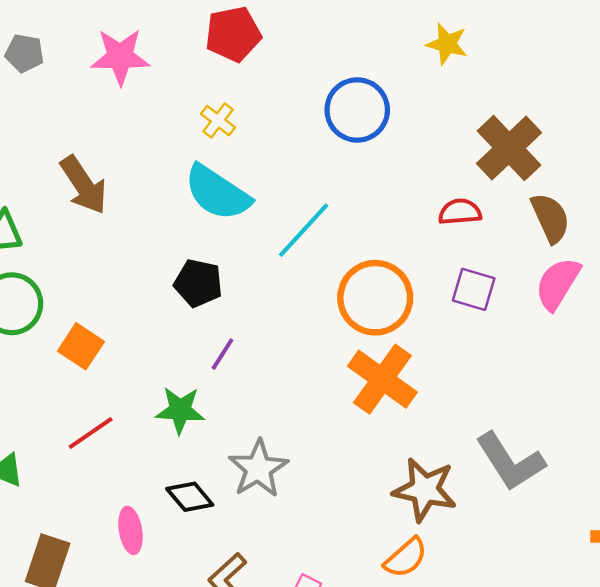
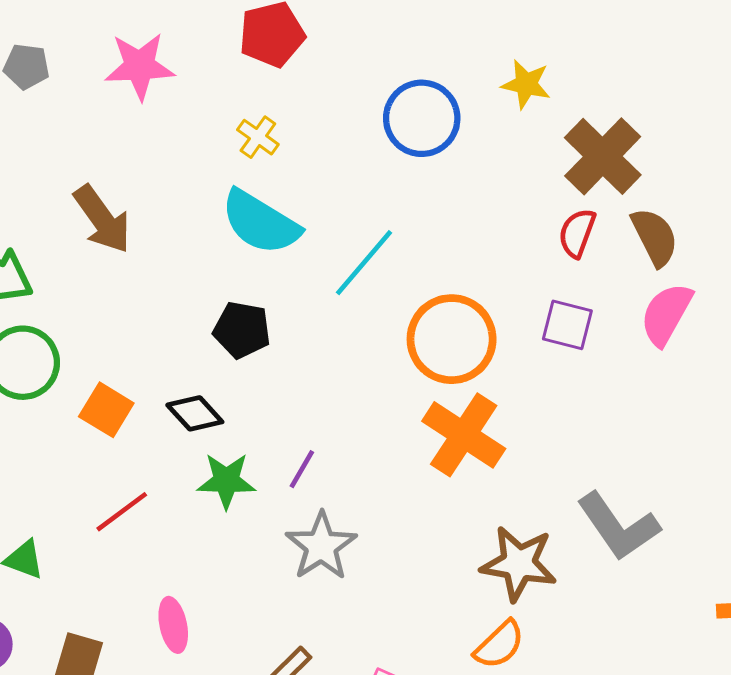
yellow star: (447, 44) -> (526, 84), moved
red semicircle: (460, 212) -> (577, 233), moved, turned -63
purple line: (223, 354) -> (302, 469), moved
black diamond: (190, 497) -> (195, 413), moved

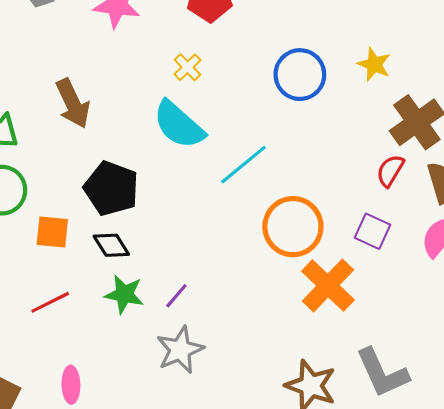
black pentagon: (242, 330) -> (111, 188), moved, size x1.4
orange square: (106, 410) -> (52, 232), turned -36
orange cross: (464, 435) -> (328, 285), moved

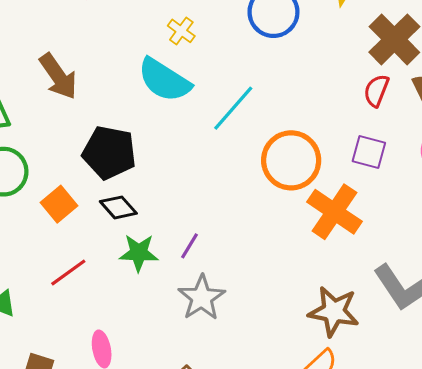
yellow cross: (187, 67) -> (181, 31), moved
orange square: (52, 232) -> (59, 204), turned -36

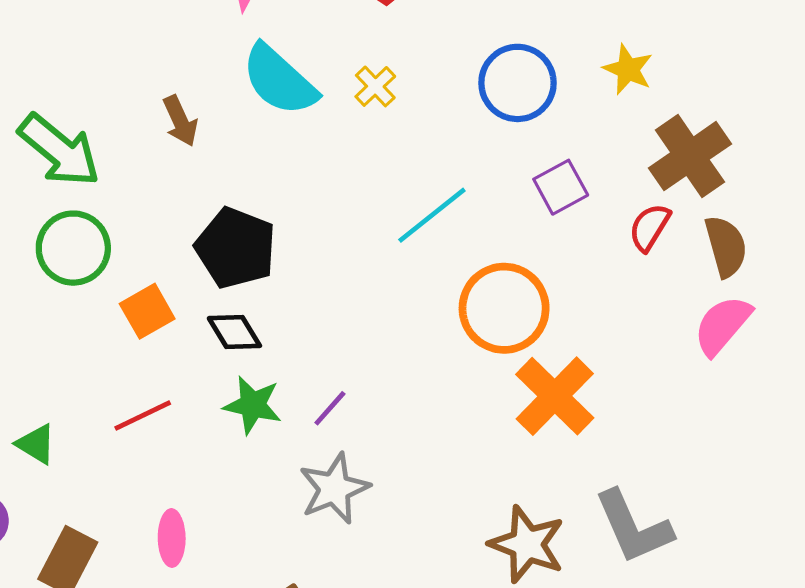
brown arrow: (58, 76) -> (180, 121), size x0.7
cyan semicircle: (164, 80) -> (279, 80), moved
purple square: (369, 152) -> (561, 187), moved, turned 36

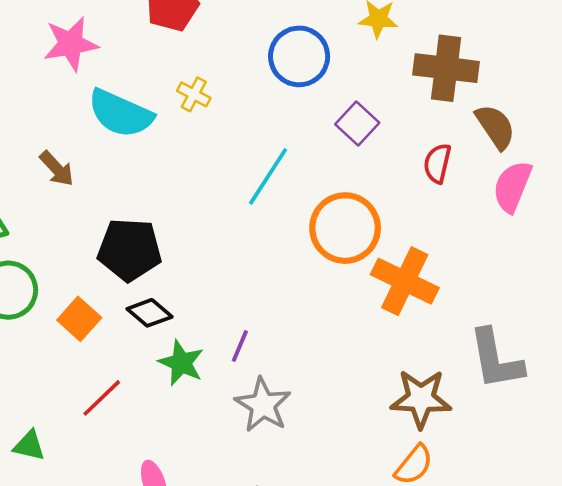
brown cross: (690, 156) -> (446, 68), turned -30
red semicircle: (650, 227) -> (437, 163), moved
green star: (253, 405) -> (181, 363), turned 30
gray L-shape: (633, 527) -> (496, 359), turned 32

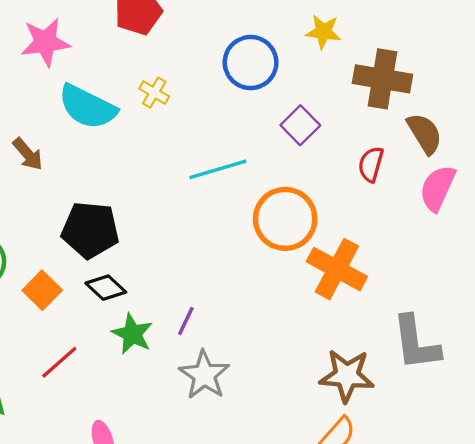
cyan line: (268, 176) -> (218, 169), turned 38

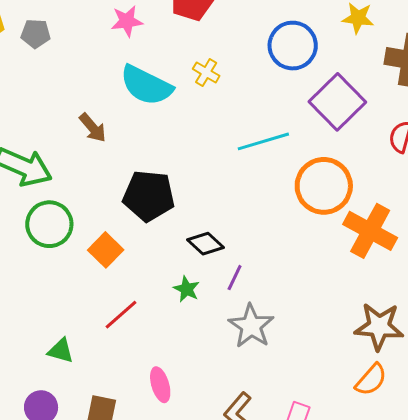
pink star: (45, 42) -> (127, 21), moved, size x0.7
purple square: (300, 125) -> (337, 102), size x1.6
black diamond: (106, 288) -> (206, 244), moved
green star: (132, 334) -> (187, 289), size x0.7

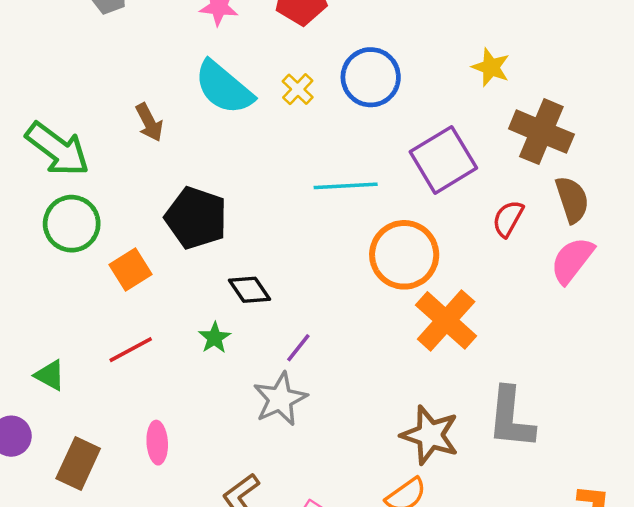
blue circle: (293, 46) -> (371, 77), moved
purple line: (235, 278) -> (298, 348), moved

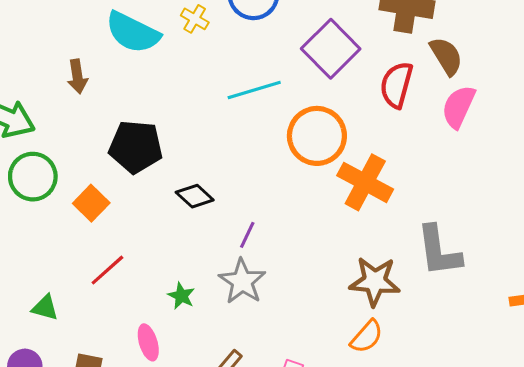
brown arrow: (149, 122) -> (77, 76), turned 32
red semicircle: (508, 219) -> (396, 85), size x1.4
green star: (215, 338) -> (181, 296), moved

